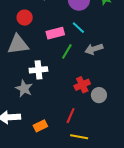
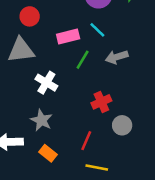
white cross: (38, 70) -> (46, 83), turned 36
gray star: (24, 89) -> (41, 120), moved
gray circle: (99, 95) -> (122, 125), moved
orange rectangle: (40, 126) -> (48, 153), turned 64

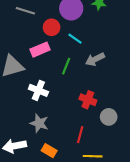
red circle: (30, 16) -> (52, 27), moved
pink rectangle: (68, 37) -> (40, 50), moved
red cross: (101, 102) -> (88, 100), turned -35

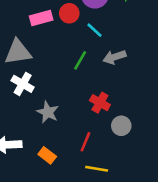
pink rectangle: (40, 50) -> (41, 18), moved
white cross: (38, 90) -> (23, 84), moved
gray star: (39, 123) -> (48, 112), moved

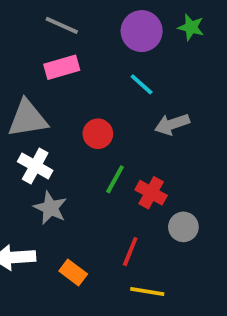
red circle: (69, 13) -> (98, 134), moved
green line: (80, 60) -> (115, 179), moved
gray star: (48, 112) -> (50, 208), moved

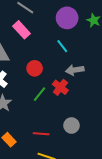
pink rectangle: (62, 67) -> (21, 30), turned 54
red cross: (151, 193) -> (60, 87), moved
red line: (130, 252) -> (41, 134), turned 63

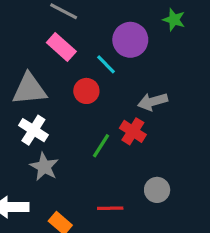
purple circle: (67, 18) -> (130, 40), moved
cyan line: (62, 46) -> (106, 64), moved
red circle: (35, 68) -> (86, 91), moved

